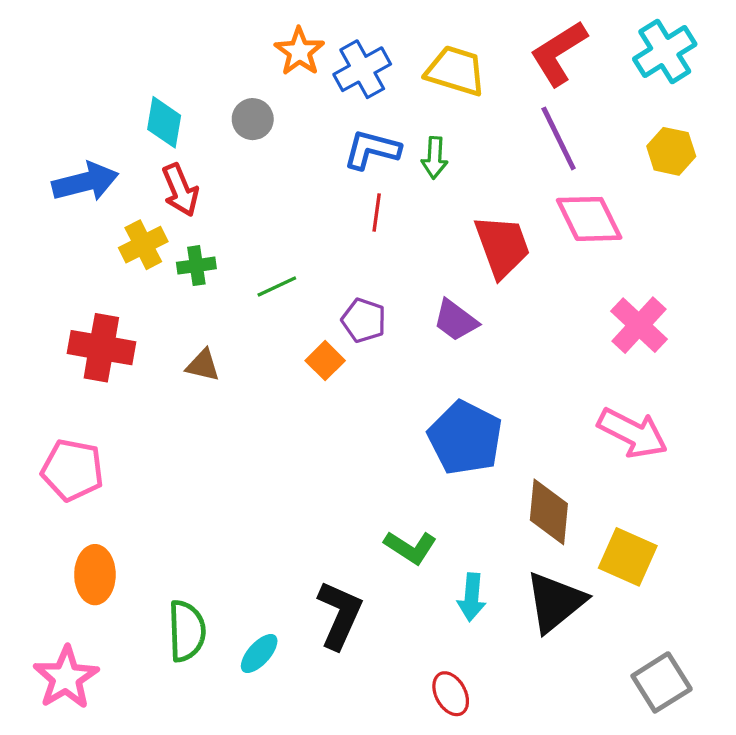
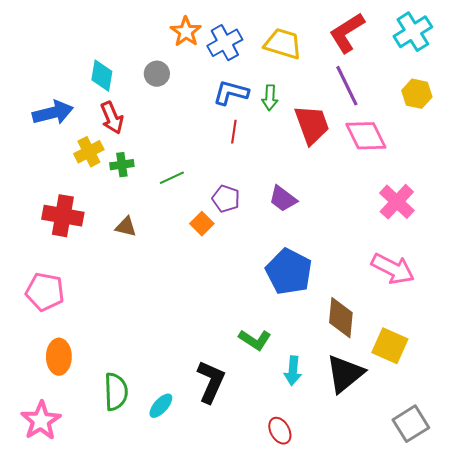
red trapezoid: (502, 246) -> (312, 125), moved

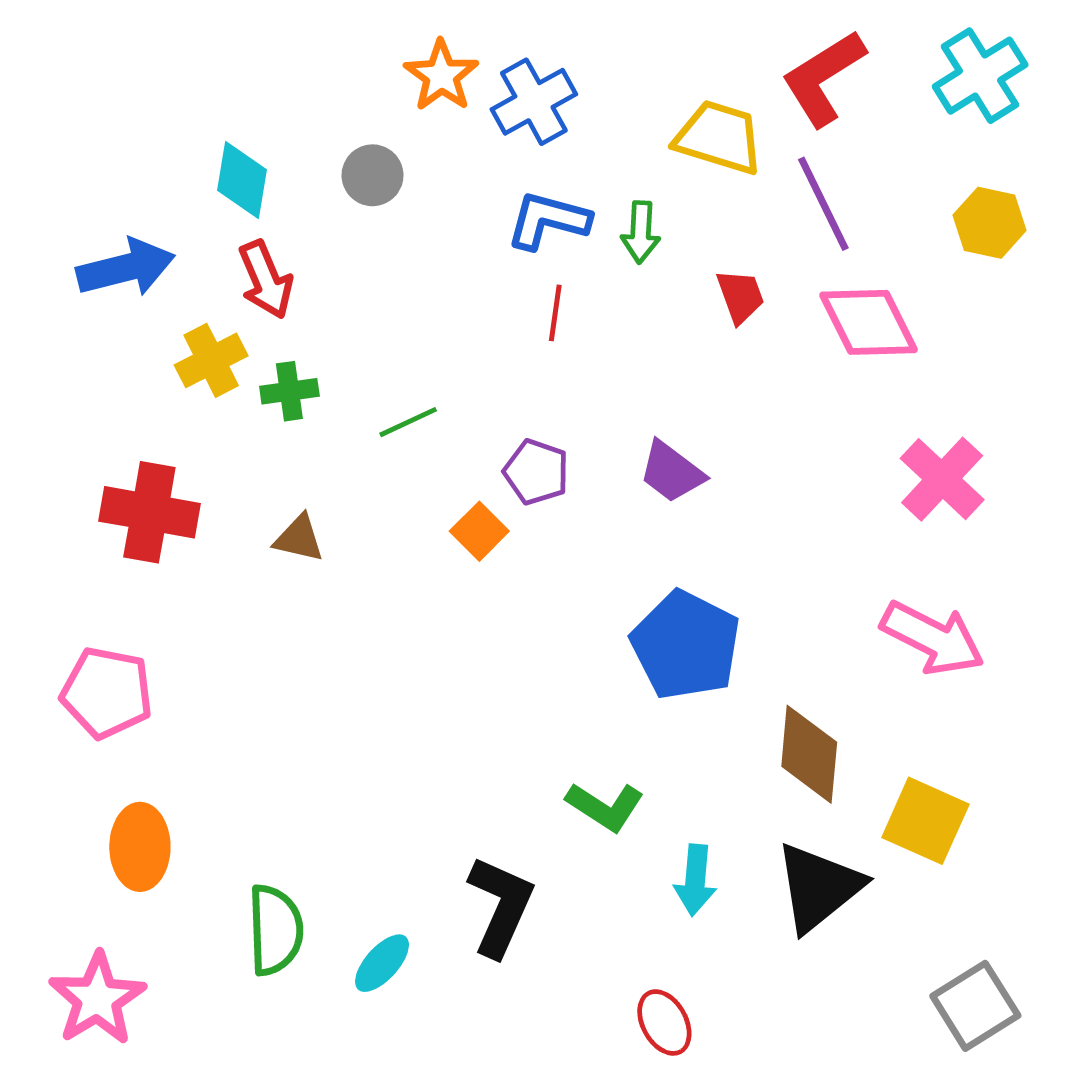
yellow trapezoid: (283, 44) -> (719, 137), moved
red trapezoid: (312, 125) -> (740, 296), size x0.6

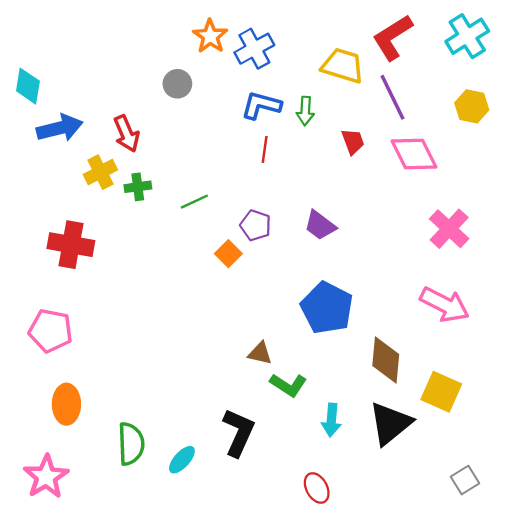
cyan diamond: (242, 180) -> (28, 86), moved
brown triangle: (299, 538) -> (260, 353), moved
gray square: (975, 1006) -> (465, 480), size x0.7

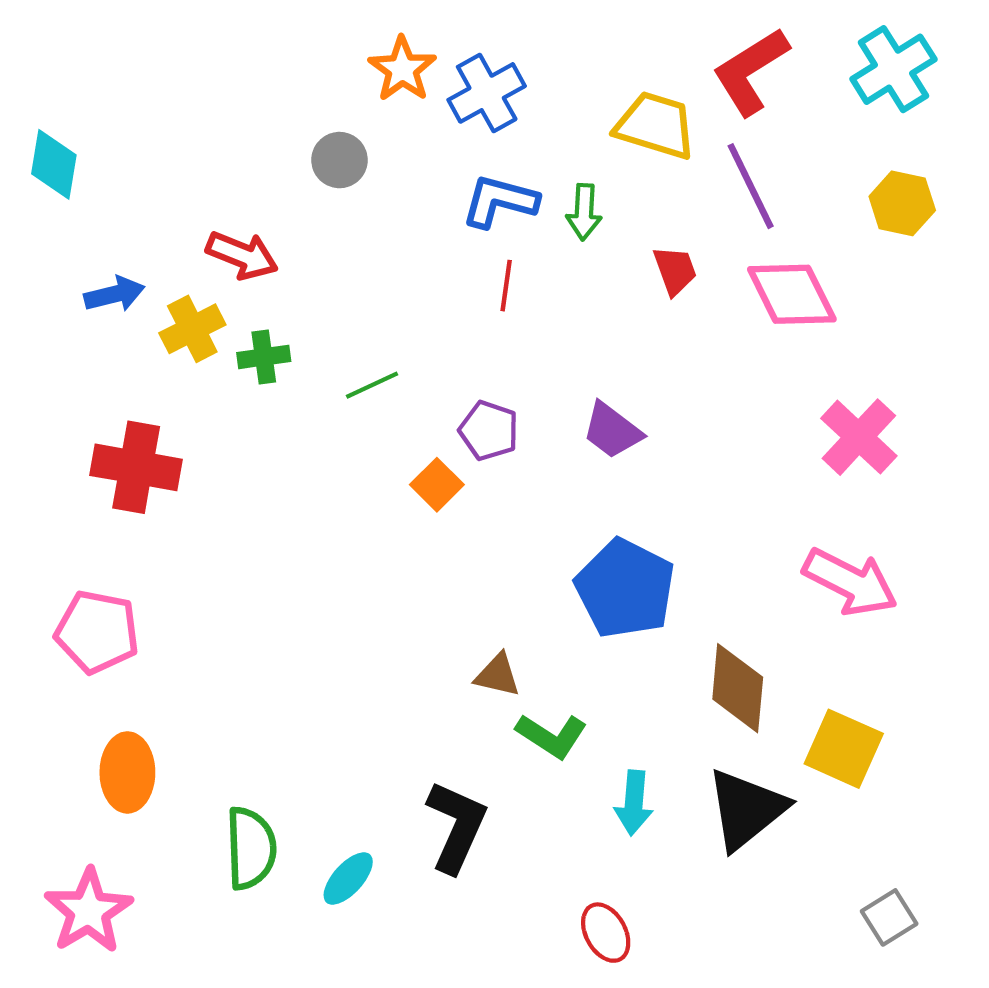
blue arrow: (60, 128) -> (114, 294), moved, size x0.7
red arrow: (126, 134) -> (242, 255), turned -45

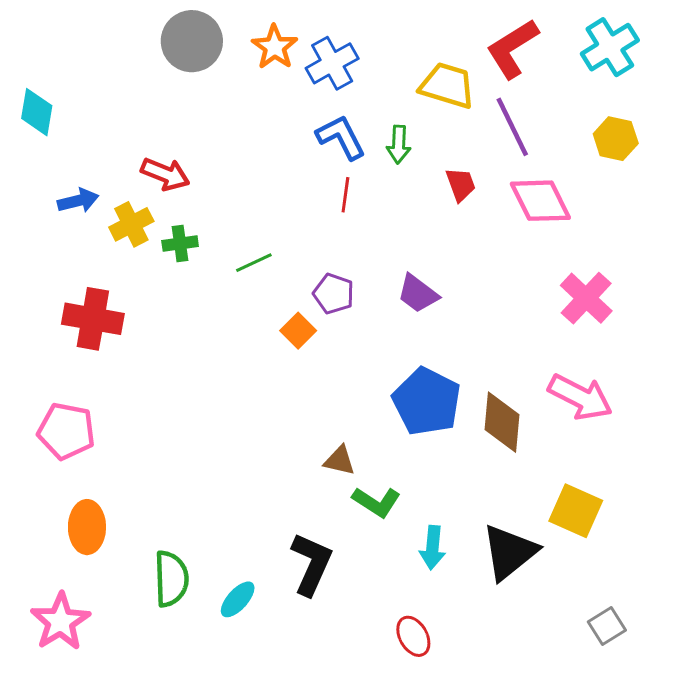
gray circle: (339, 160) -> (192, 41), moved, size x1.6
blue L-shape: (500, 201) -> (341, 137), turned 48
brown diamond: (738, 688) -> (502, 422), moved

